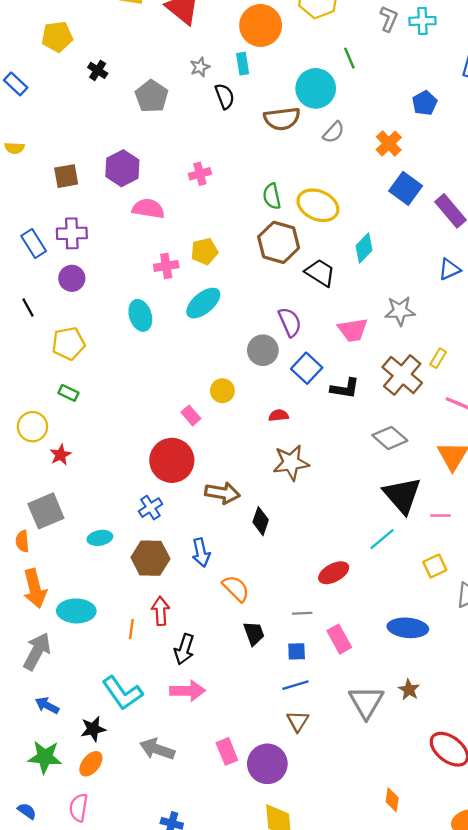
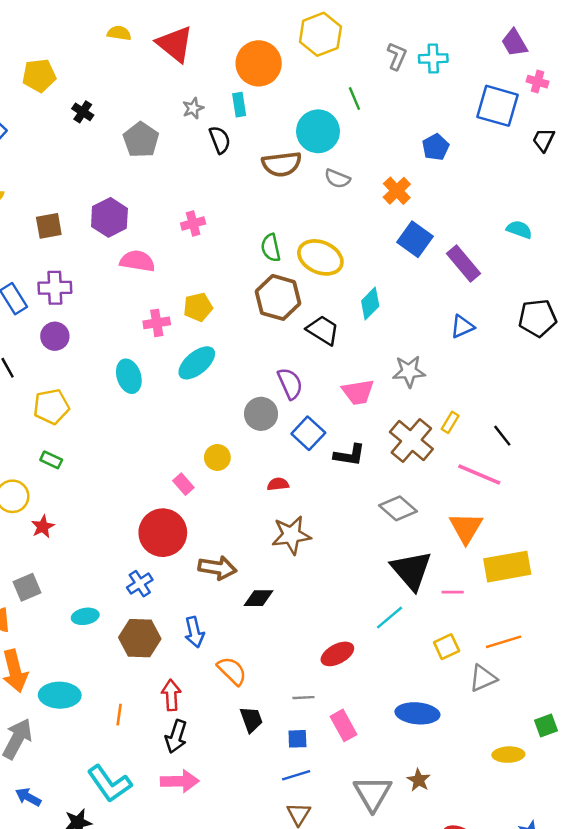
gray semicircle: (334, 132) -> (337, 179), turned 70
gray square: (46, 511) -> (27, 587), size x0.7
black diamond: (261, 521) -> (259, 598), turned 72
red arrow: (161, 611) -> (171, 695), moved

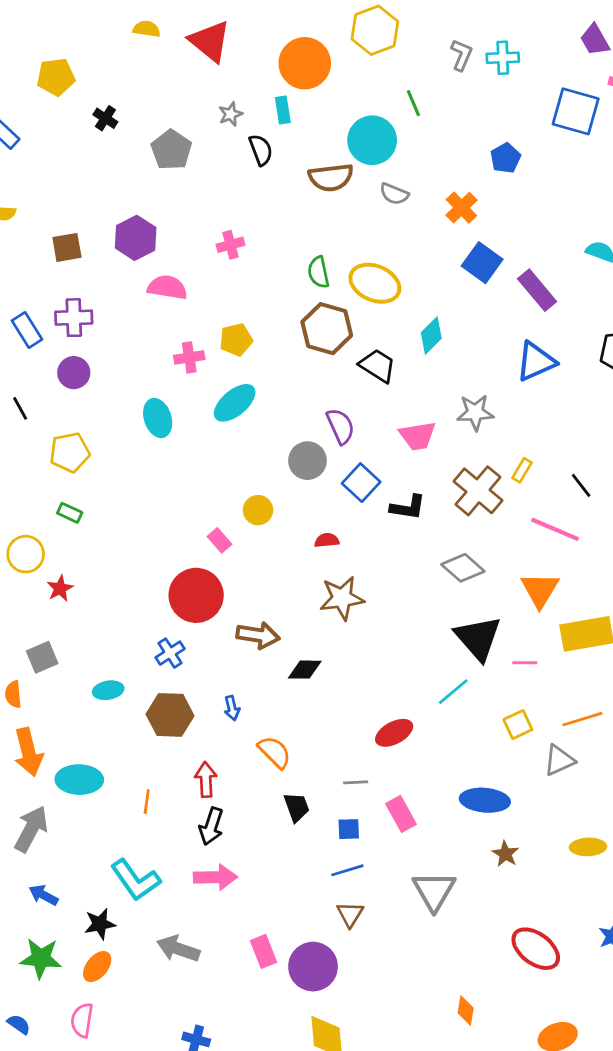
blue triangle: (462, 327) -> (536, 362), size x1.5
blue arrow: (194, 632) -> (232, 708), size x0.7
brown star: (419, 780) -> (505, 854), moved

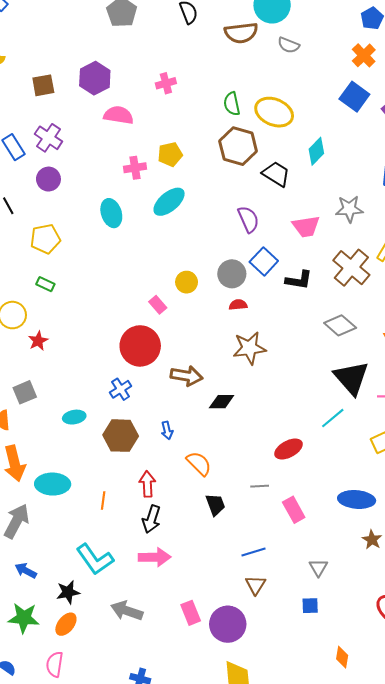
orange cross: (461, 208) -> (364, 55), moved
purple cross: (74, 318) -> (48, 138), turned 36
gray circle: (308, 461) -> (232, 274), moved
blue square: (349, 829) -> (310, 606), moved
gray triangle: (434, 891) -> (318, 567), size x0.6

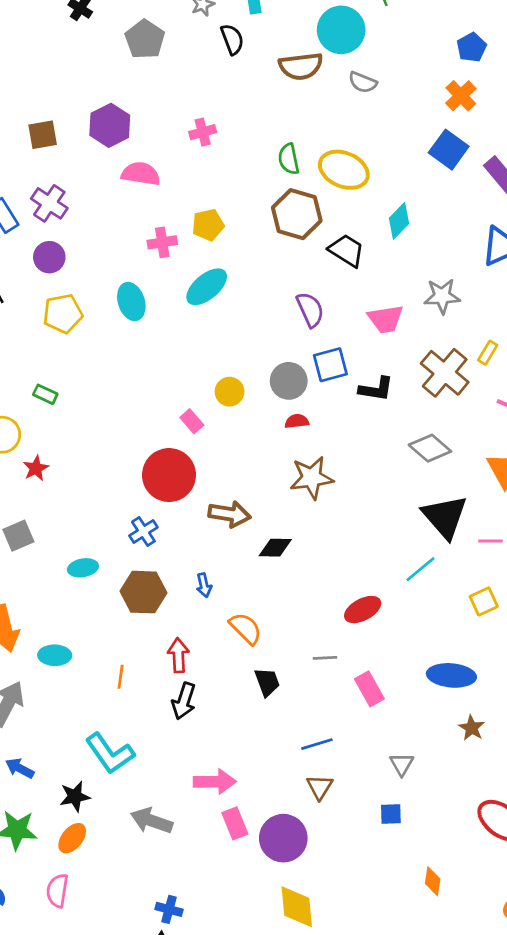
yellow pentagon: (45, 239) -> (63, 314), moved
blue square: (264, 261) -> (330, 365), turned 32
cyan ellipse: (53, 484) -> (55, 655), size x0.7
pink arrow: (155, 557) -> (215, 782), moved

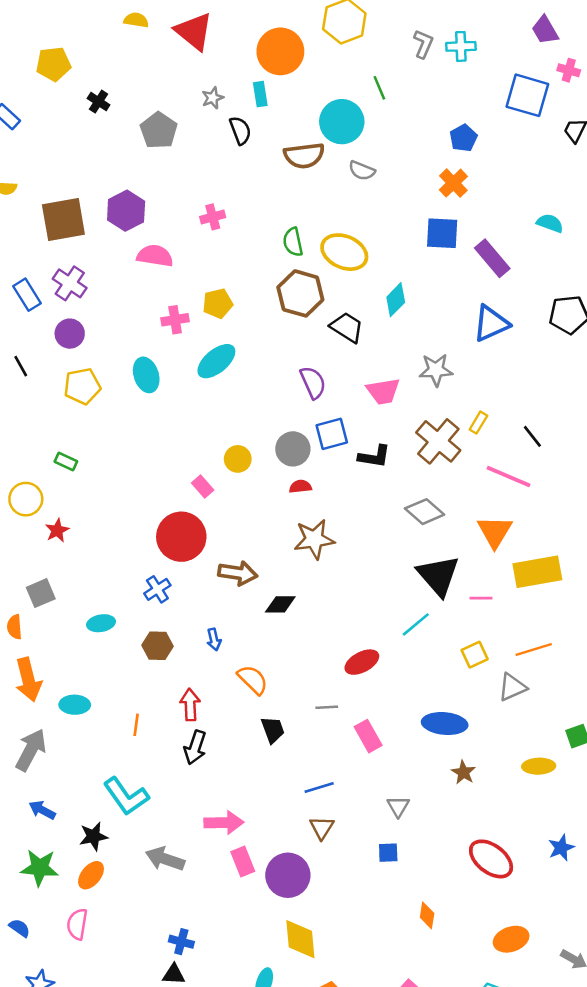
brown square: (43, 135) -> (63, 219), size x1.6
blue square: (449, 150) -> (442, 233), turned -33
brown hexagon: (143, 592) -> (157, 646), size x0.7

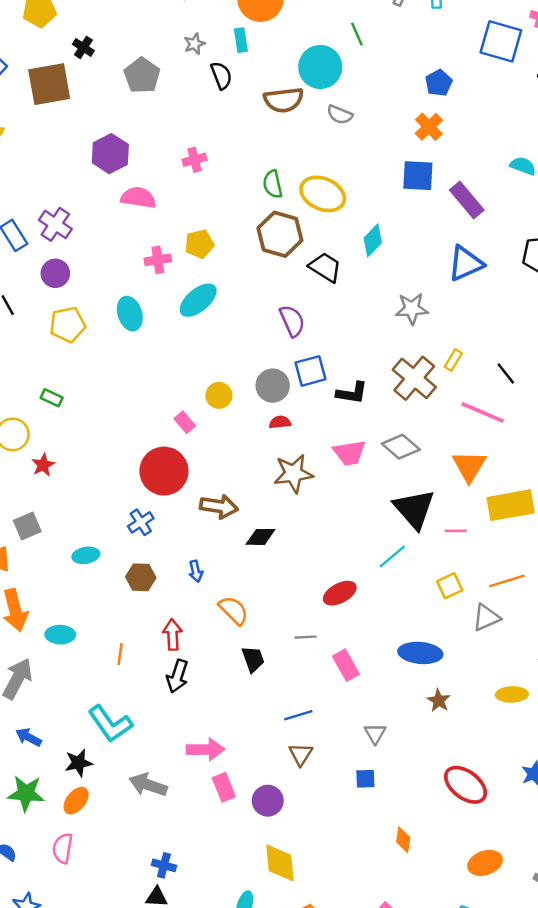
brown square: (63, 219) -> (49, 84), moved
pink trapezoid: (383, 391) -> (350, 453), moved
purple circle: (288, 875) -> (268, 801), size x0.7

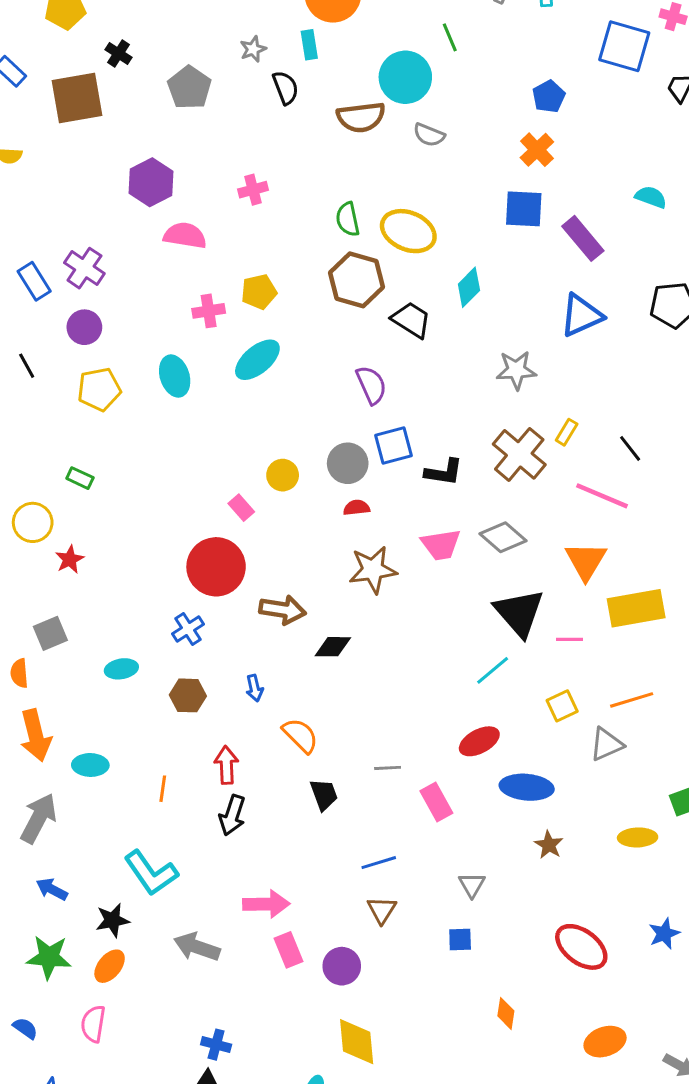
red ellipse: (340, 593) -> (479, 741), moved

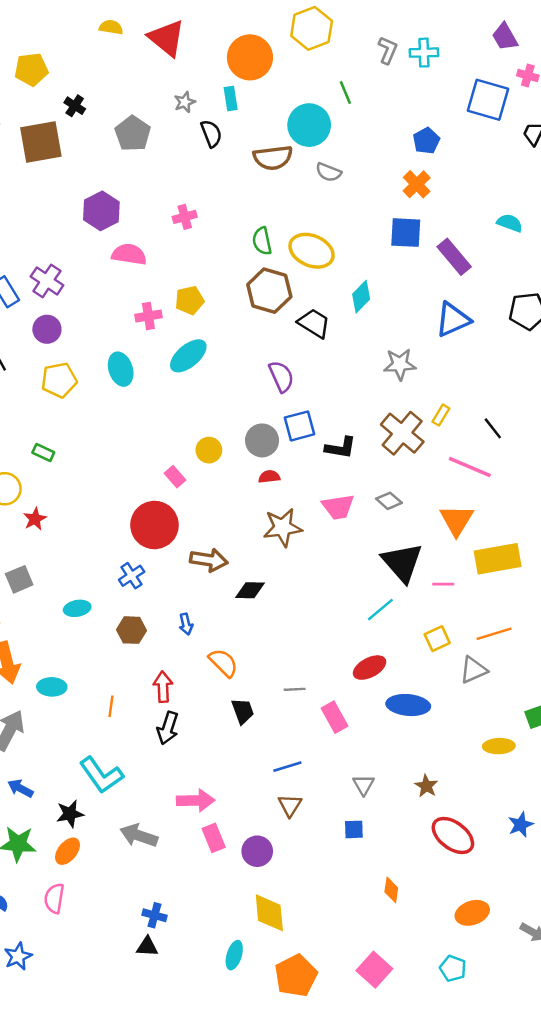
gray diamond: (503, 537) -> (389, 501), size x0.7
brown star: (549, 845) -> (426, 786), moved

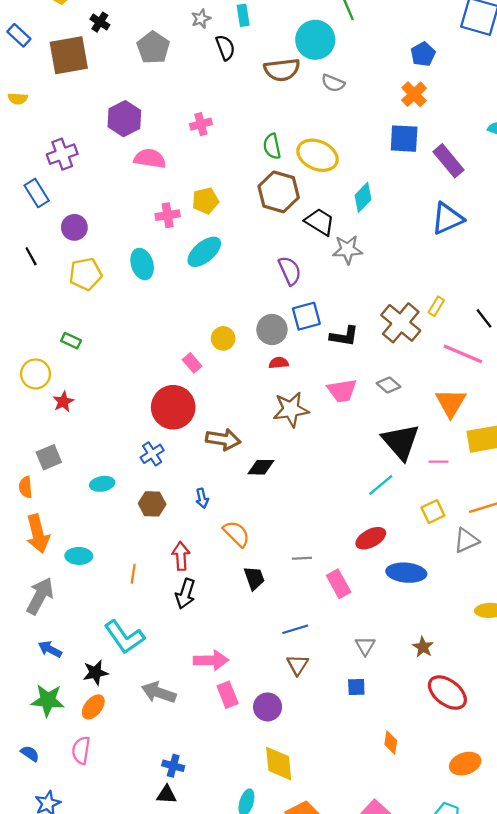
purple cross: (47, 281) -> (62, 154), moved, turned 36
gray star: (400, 364) -> (347, 250), moved

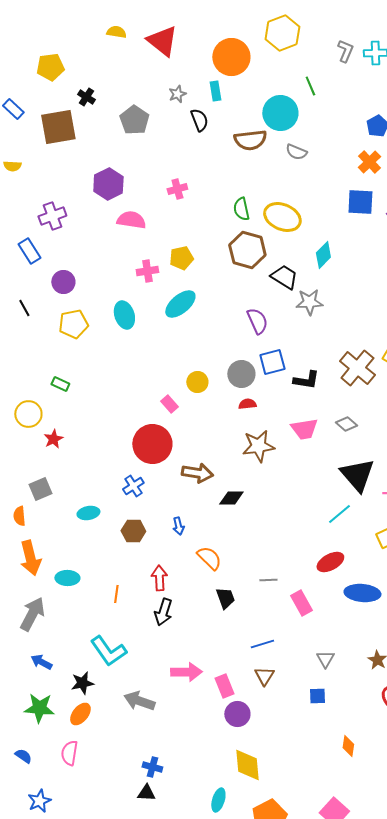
pink rectangle: (228, 695) -> (224, 686), moved

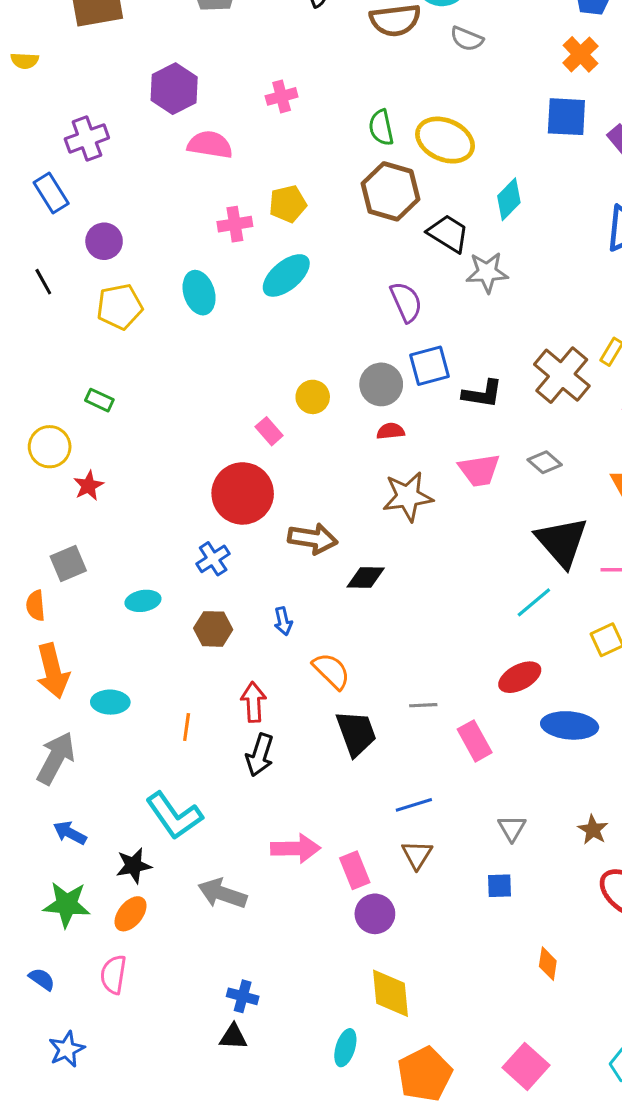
black trapezoid: (225, 598) -> (356, 733), size x1.4

